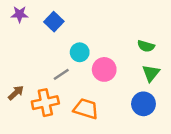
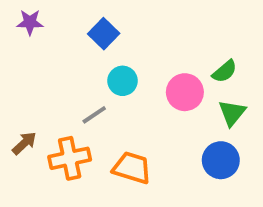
blue square: (54, 22) -> (104, 34), moved
green semicircle: (146, 46) -> (225, 71), turned -56
pink circle: (104, 69) -> (185, 92), moved

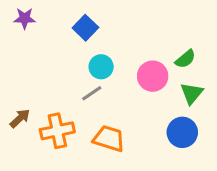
gray line: (94, 115) -> (92, 93), moved

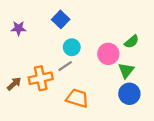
purple star: (25, 18) -> (19, 28), moved
green triangle: (192, 93) -> (126, 70), moved
orange cross: (57, 131) -> (41, 78), moved

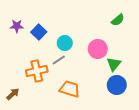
blue square: (61, 19) -> (39, 32), moved
green semicircle: (132, 42) -> (118, 20), moved
brown arrow: (14, 84) -> (13, 94), moved

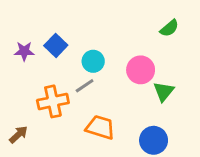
purple star: (17, 26) -> (24, 51), moved
blue circle: (117, 85) -> (154, 140), moved

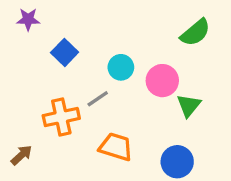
green semicircle: (169, 28) -> (195, 33), size x1.4
purple star: (24, 51) -> (28, 19), moved
cyan circle: (93, 61) -> (121, 67), moved

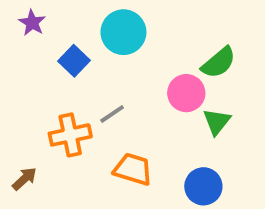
purple star: (28, 19) -> (32, 23), turned 30
green semicircle: (195, 33) -> (219, 63), moved
cyan circle: (121, 67) -> (123, 32), moved, size x1.5

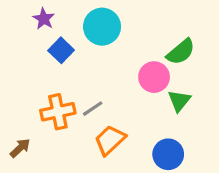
purple star: (32, 23) -> (44, 19), moved
gray line: (112, 114) -> (93, 109), moved
orange trapezoid: (133, 169) -> (110, 140), turned -60

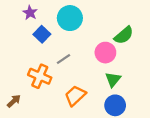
green triangle: (179, 101) -> (113, 79), moved
gray line: (93, 109) -> (63, 59), moved
orange cross: (58, 112) -> (40, 76), turned 35

